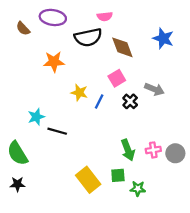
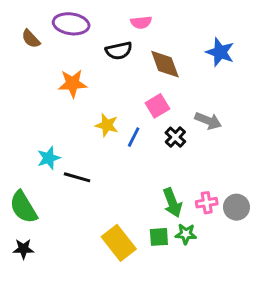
black semicircle: (88, 37) -> (119, 51), size x0.7
green star: (138, 189) -> (186, 234), moved

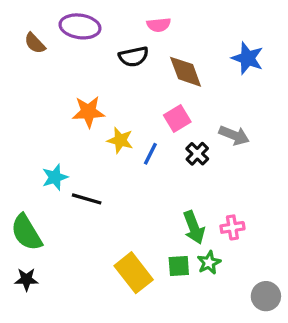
orange star: (73, 83) -> (88, 112), moved
gray circle: (236, 207) -> (266, 296), moved
green star: (186, 234) -> (209, 263), turned -30

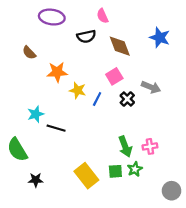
pink semicircle: (159, 25) -> (102, 16), turned 72
brown semicircle: (35, 43) -> (29, 53), moved
black star: (26, 279) -> (36, 180), moved

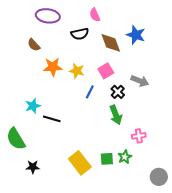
blue star: (160, 38) -> (136, 35), moved
brown semicircle: (29, 53) -> (34, 45), moved
yellow star: (78, 90) -> (77, 71), moved
green arrow: (125, 146) -> (116, 115), moved

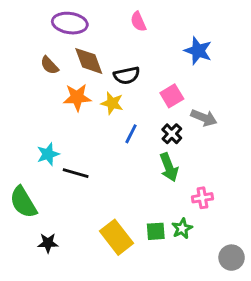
black semicircle: (80, 34) -> (127, 75), moved
brown diamond: (111, 43) -> (89, 61), moved
pink square: (106, 71) -> (172, 96), moved

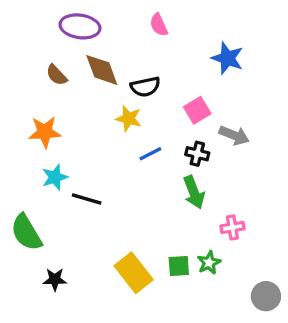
orange star: (77, 97) -> (45, 132), moved
blue line: (131, 134) -> (150, 154), turned 36
black cross: (172, 134) -> (197, 154), turned -30

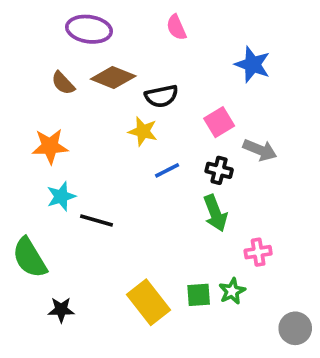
brown diamond: (102, 70) -> (113, 78), turned -48

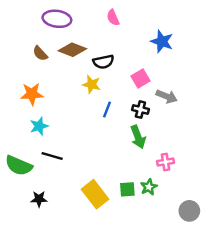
blue line: (167, 170) -> (107, 109), turned -42
black line: (96, 221) -> (52, 156), moved
green semicircle: (30, 258) -> (19, 166), turned -36

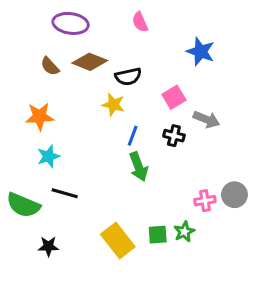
green arrow: (138, 137) -> (139, 167), moved
gray circle: (189, 211) -> (234, 195), moved

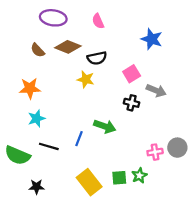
pink semicircle: (140, 22) -> (98, 21), moved
blue line: (133, 136) -> (79, 139), moved
green arrow: (139, 167) -> (105, 126), turned -50

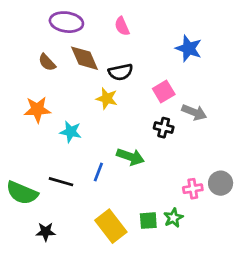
brown diamond: (68, 47) -> (85, 58), turned 45
cyan star: (36, 118) -> (71, 132), moved, turned 30

